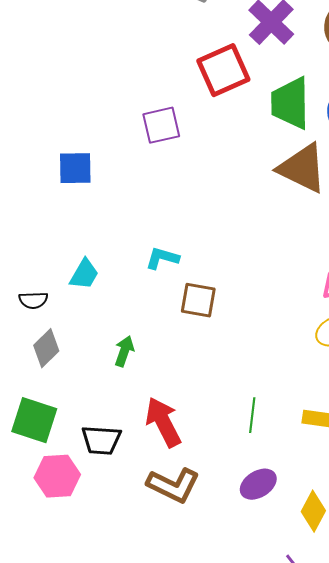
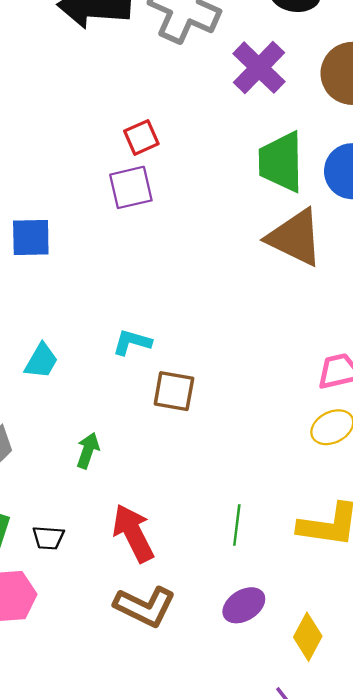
red square: (223, 70) -> (141, 137), moved, size x0.6
black trapezoid: (101, 440) -> (48, 538), moved, size x0.7

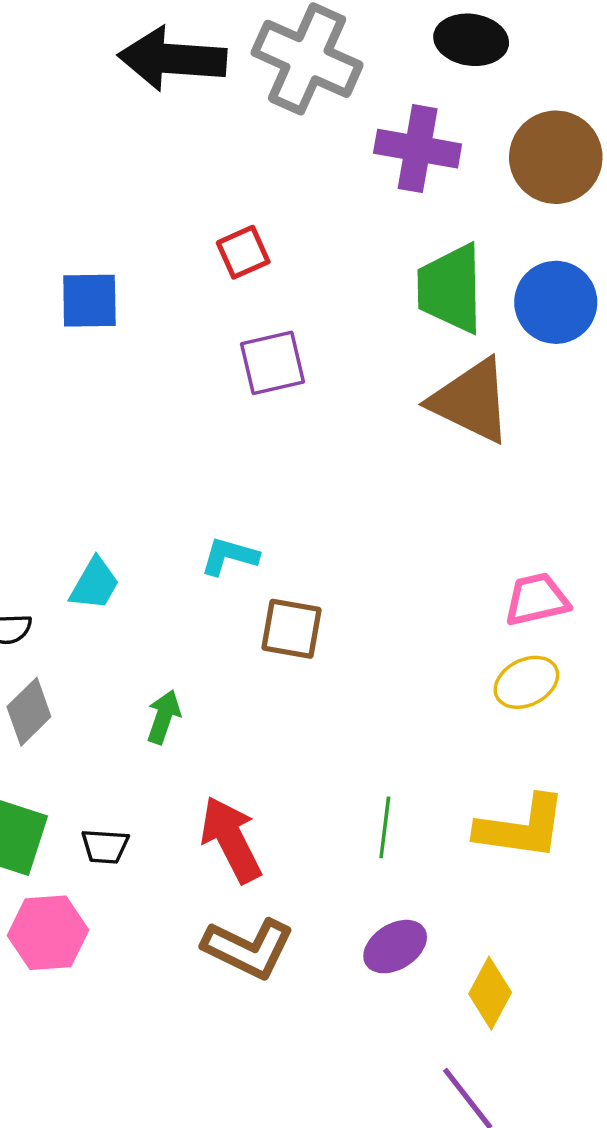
purple cross: (259, 68) -> (418, 149), turned -34
purple square: (131, 187) -> (272, 363), moved
blue square: (31, 238) -> (89, 301), moved

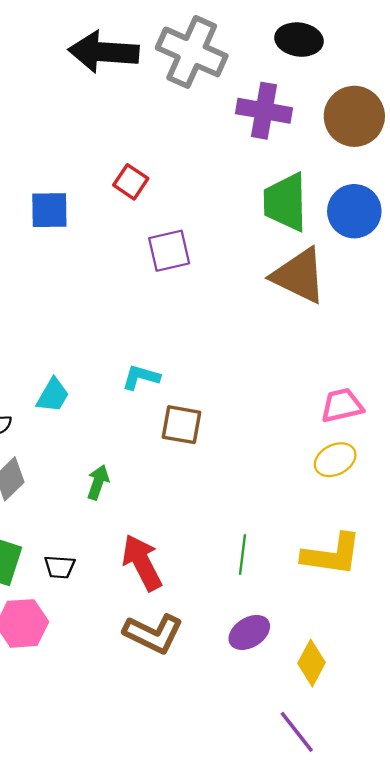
red square: (243, 252) -> (131, 182), moved, turned -32

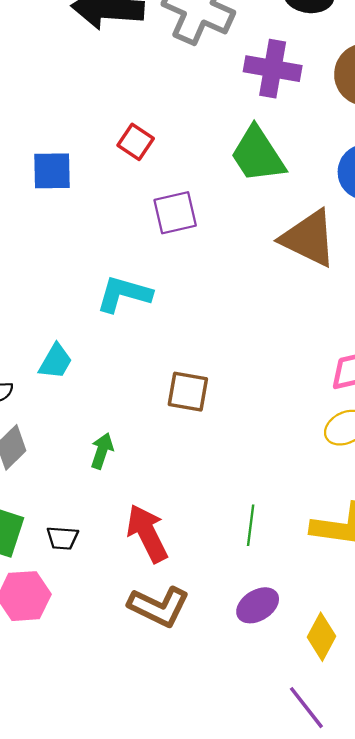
green trapezoid: (285, 202) -> (258, 155), moved, turned -32
cyan L-shape: (141, 377) -> (124, 294), moved, size x1.4

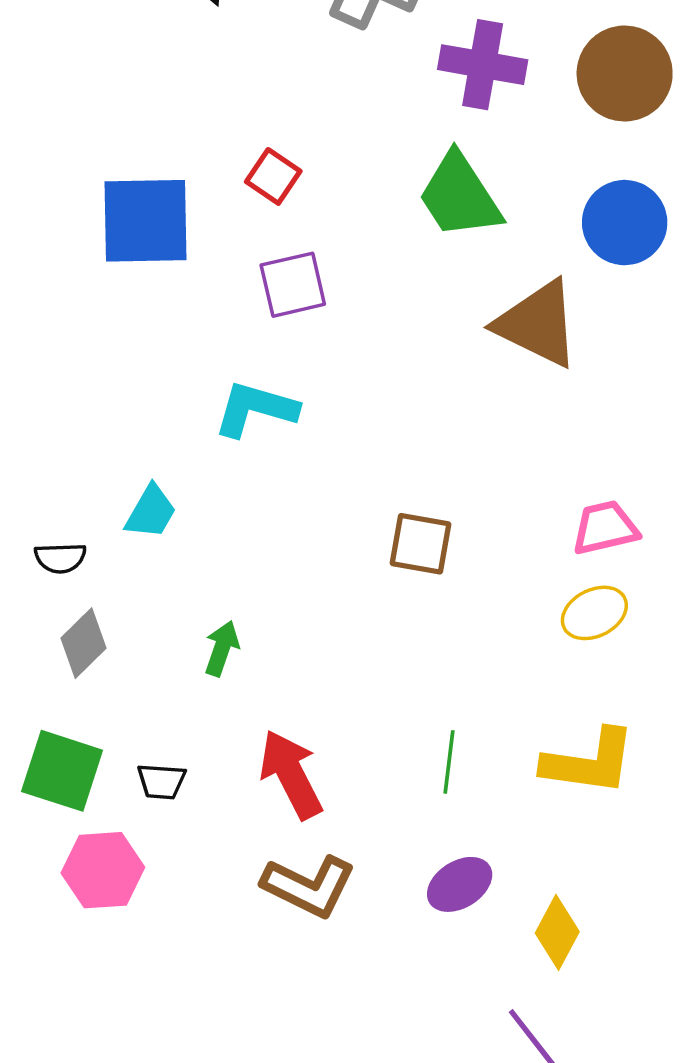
blue square: (52, 171) -> (145, 221), size x1.5
purple square: (175, 213) -> (293, 285), moved
brown square: (188, 392) -> (421, 544), moved

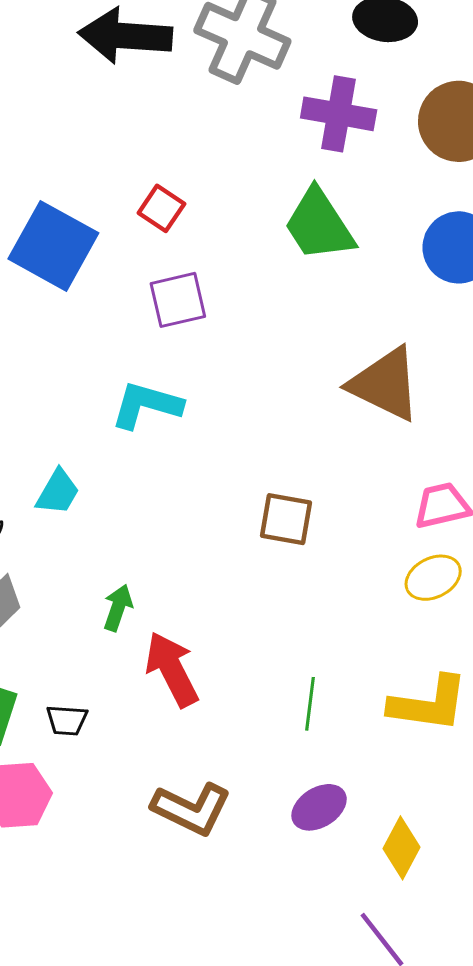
blue square: (145, 221) -> (53, 246), turned 30
brown triangle: (538, 324) -> (385, 384), moved
red arrow: (291, 774) -> (172, 669), moved

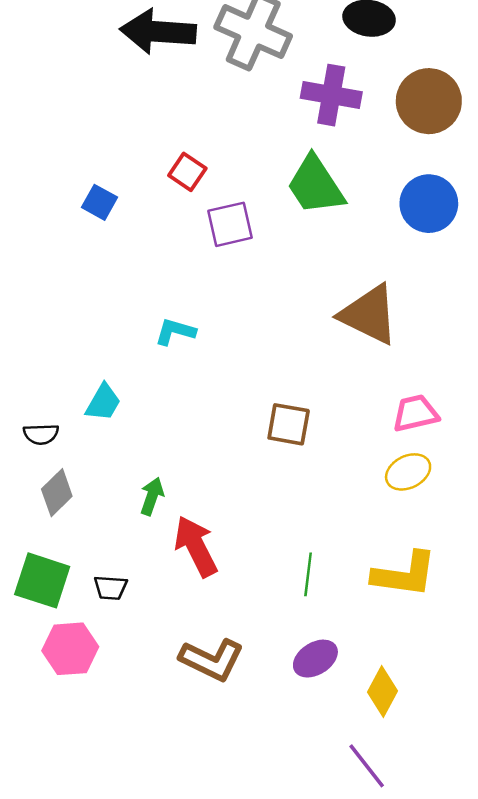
blue square: (53, 246) -> (100, 202), size x0.5
purple square: (178, 300) -> (230, 224), moved
cyan L-shape: (146, 405) -> (175, 332), size x0.7

